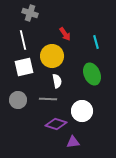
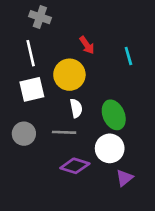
green ellipse: (92, 74) -> (114, 115), moved
purple triangle: (73, 142) -> (124, 178), moved, turned -32

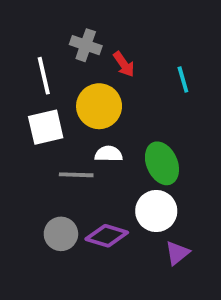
gray cross: (40, 17) -> (86, 45), moved
white semicircle: (76, 108) -> (109, 154), turned -78
gray line: (64, 132) -> (76, 175), moved
gray circle: (24, 134) -> (61, 234), moved

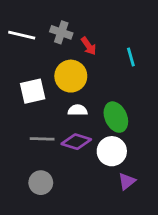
white line: (44, 76) -> (22, 35), moved, turned -64
gray line: (76, 175) -> (42, 139), moved
gray circle: (61, 234) -> (41, 183), moved
purple diamond: (107, 236) -> (76, 142), moved

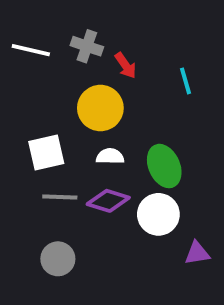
white square: (33, 91) -> (46, 152), moved
purple triangle: (127, 181) -> (197, 253), moved, turned 30

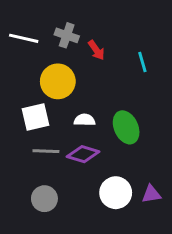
yellow circle: (100, 108) -> (58, 81), moved
white circle: (158, 214) -> (116, 193), moved

